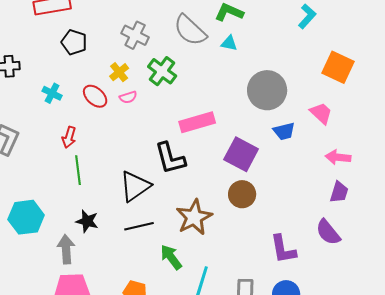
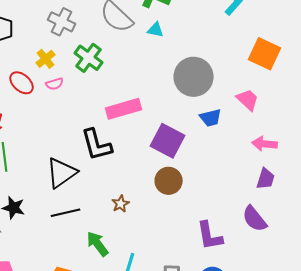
brown star: (194, 217) -> (121, 204), size x0.5

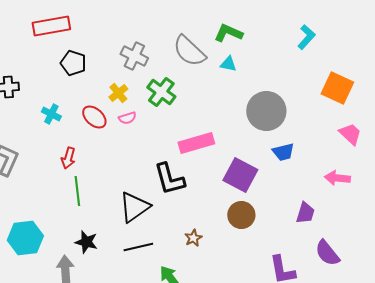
pink trapezoid: (248, 100) -> (350, 134), moved
purple trapezoid: (266, 179) -> (305, 213), moved

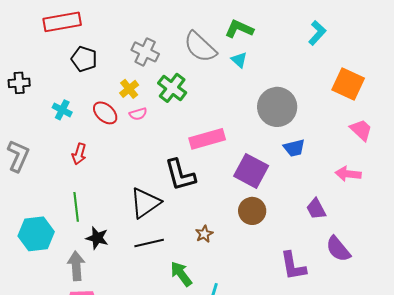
cyan triangle: (228, 64) -> (239, 60), turned 30
green line: (77, 191) -> (76, 207), moved
purple trapezoid: (305, 213) -> (316, 209), turned 135

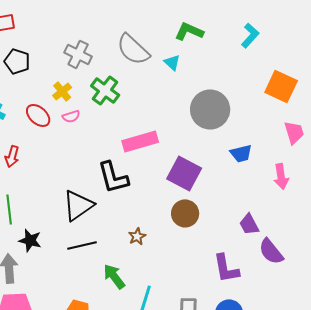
green L-shape: (239, 29) -> (189, 31), moved
pink trapezoid: (361, 130) -> (294, 132), turned 30
blue trapezoid: (294, 148) -> (241, 153), moved
pink arrow: (348, 174) -> (281, 176), turned -105
purple trapezoid: (316, 209) -> (249, 224), moved

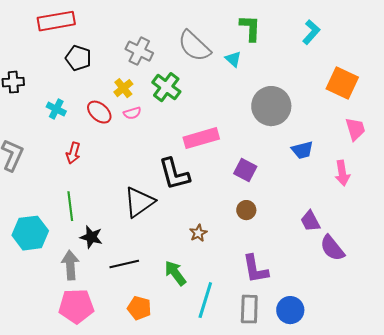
green L-shape: (189, 31) -> (250, 28), turned 68
purple square: (184, 173) -> (245, 170), size x0.7
brown circle: (185, 213) -> (246, 210), size x0.7
black line: (82, 245) -> (124, 264), moved
purple L-shape: (226, 268) -> (255, 269), moved

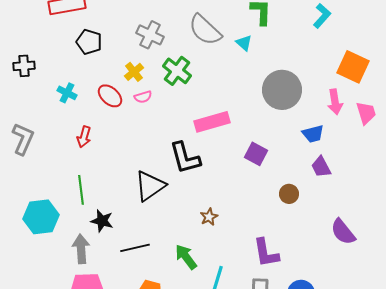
pink arrow: (342, 173) -> (335, 102), moved
brown circle: (246, 210) -> (289, 194), moved
purple trapezoid: (310, 221) -> (321, 167), moved

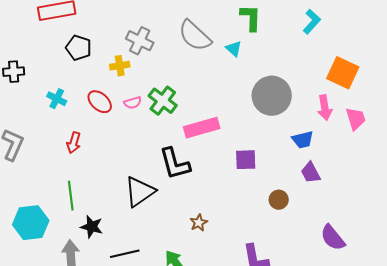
green cross: (177, 71) -> (163, 101), moved
yellow cross: (134, 72) -> (120, 66), moved, turned 30
purple square: (256, 154) -> (246, 160), turned -30

